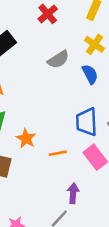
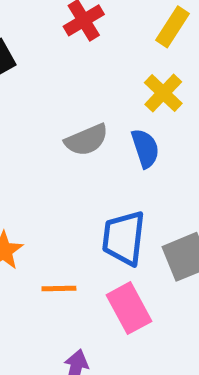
gray semicircle: (58, 59) -> (87, 140), moved

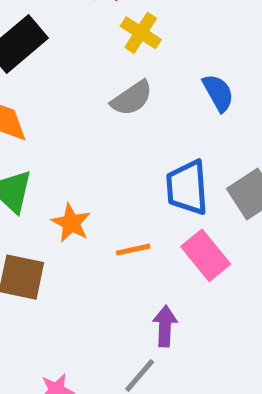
yellow cross: (163, 93) -> (141, 33), moved
blue semicircle: (145, 148) -> (218, 93), moved

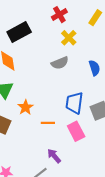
purple arrow: (165, 326) -> (54, 156), turned -56

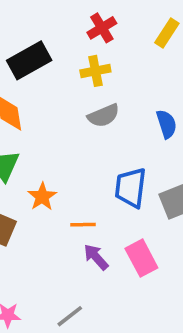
yellow cross: (69, 38) -> (95, 71), moved, turned 35
pink rectangle: (76, 131) -> (141, 258), moved
purple arrow: (54, 156) -> (96, 257), moved

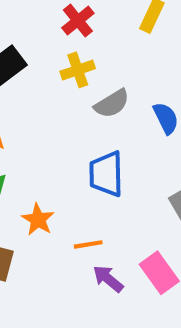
gray semicircle: (104, 116) -> (112, 104), moved
blue trapezoid: (131, 188) -> (106, 174), moved

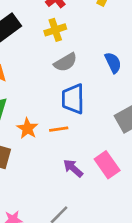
gray semicircle: (112, 104) -> (65, 62), moved
orange line: (88, 244) -> (59, 129), moved

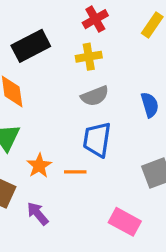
pink rectangle: (107, 165) -> (125, 222), turned -35
purple arrow: (73, 168) -> (38, 214), moved

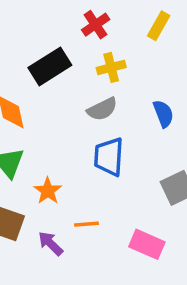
black rectangle: (31, 46) -> (50, 66), moved
yellow cross: (89, 57) -> (111, 67), moved
orange line: (75, 172) -> (87, 224), moved

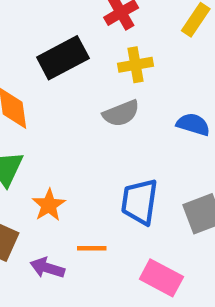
blue semicircle: (163, 114) -> (193, 124), turned -56
blue trapezoid: (109, 157) -> (139, 202), moved
purple arrow: (51, 243) -> (47, 268), turned -32

